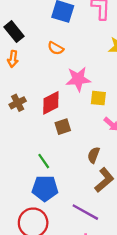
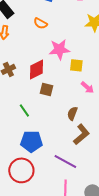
brown square: (63, 127) -> (46, 89), turned 32
green line: (44, 161) -> (24, 110), moved

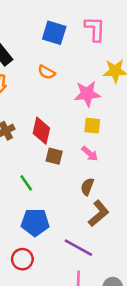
pink star: (59, 49) -> (87, 94), moved
red diamond: (36, 69) -> (41, 131), turned -50
pink arrow: (87, 87) -> (90, 154), moved
red circle: (21, 170) -> (22, 259), size x0.7

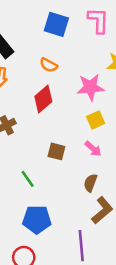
yellow square: (92, 126) -> (96, 120), turned -30
red diamond: (41, 131) -> (43, 99), moved, turned 36
purple line: (78, 248) -> (81, 246), turned 56

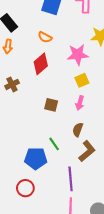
pink arrow: (93, 149) -> (80, 103), turned 64
green line: (28, 179) -> (54, 144), moved

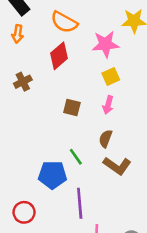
orange semicircle: (45, 37) -> (64, 22), size x1.5
brown L-shape: (87, 151) -> (117, 166), turned 75
purple line: (71, 179) -> (80, 203), moved
red circle: (25, 188) -> (24, 212), moved

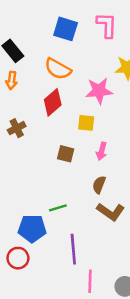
yellow square: (111, 77) -> (86, 123), moved, turned 30
green line: (76, 157) -> (58, 208), moved, turned -72
blue pentagon: (53, 175) -> (32, 228), moved

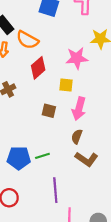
orange semicircle: (58, 69) -> (27, 40), moved
pink arrow: (102, 151) -> (79, 109), size x1.5
blue pentagon: (32, 228) -> (19, 158), moved

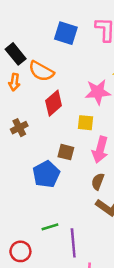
green line: (42, 156) -> (50, 227), moved
blue pentagon: (19, 158) -> (46, 174), moved, turned -30

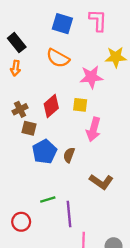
orange semicircle: (41, 71) -> (58, 58), moved
red diamond: (54, 103) -> (51, 106), moved
brown square: (66, 152) -> (29, 128), moved
brown semicircle: (98, 182) -> (69, 155), moved

